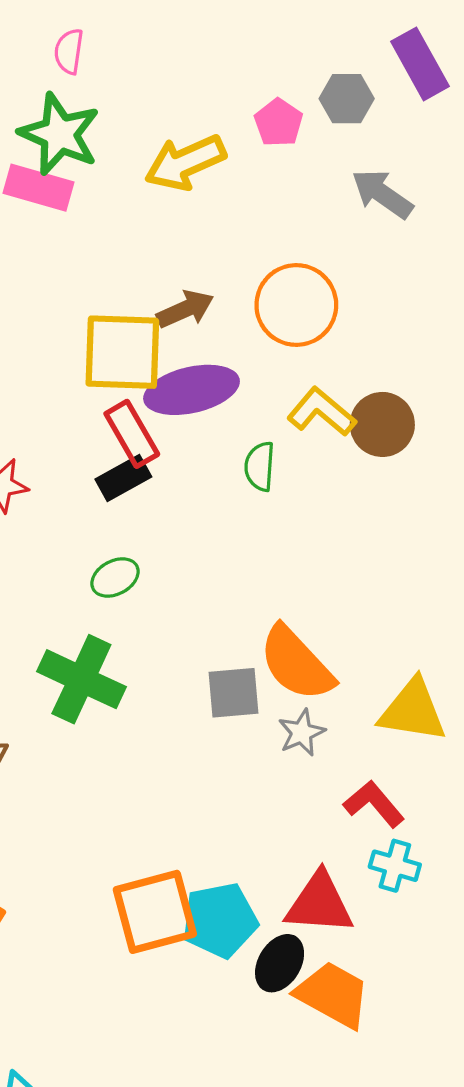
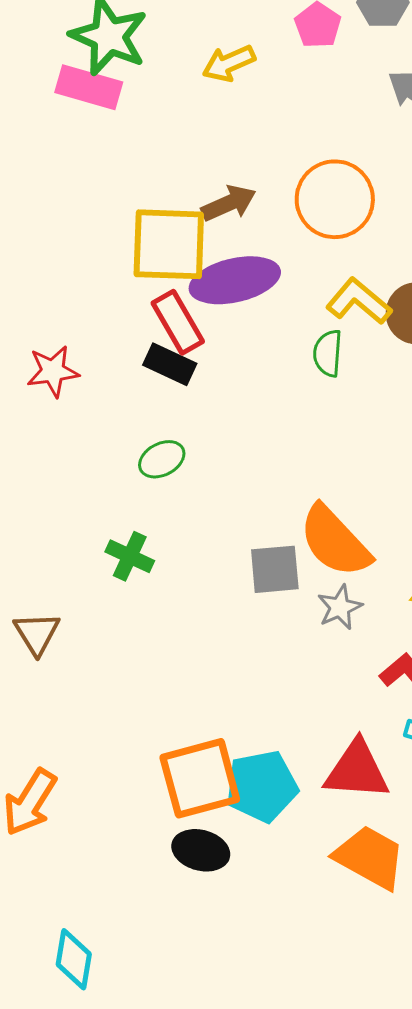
yellow arrow: (185, 162) -> (229, 63), size x0.7
green semicircle: (260, 466) -> (328, 353), moved
black rectangle: (123, 478) -> (170, 364), turned 54
green cross: (81, 679) -> (130, 556), size x0.6
black ellipse: (280, 963) -> (201, 850), moved, turned 74

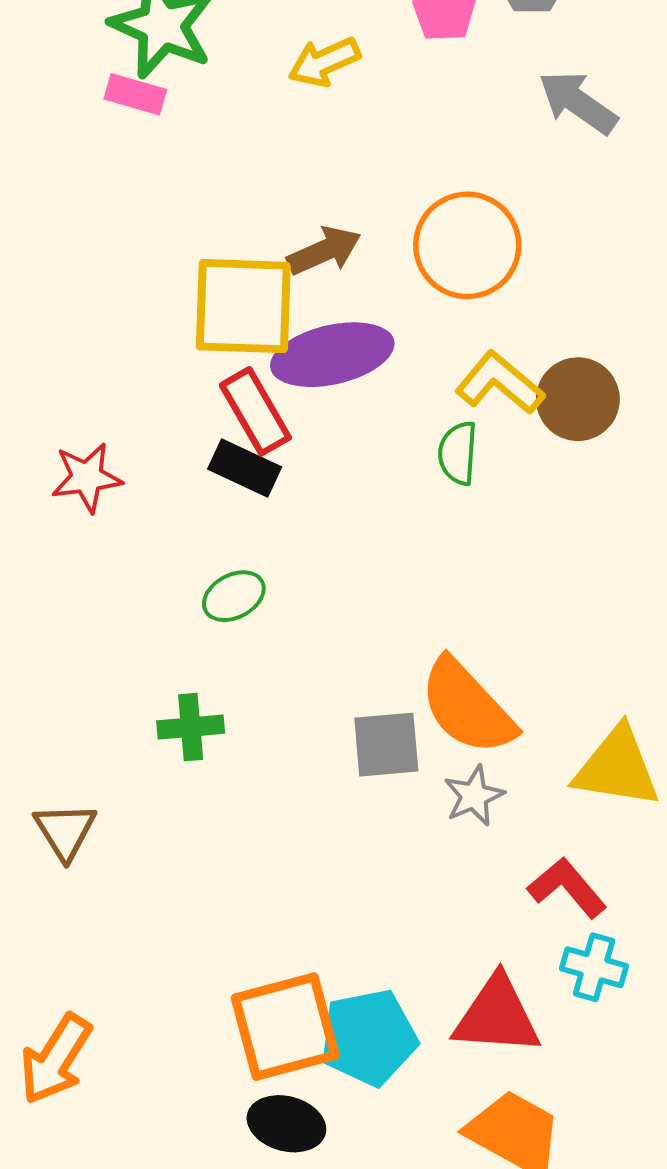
pink rectangle: (89, 87) -> (135, 94), size x0.7
green cross: (130, 556) -> (191, 727), turned -30

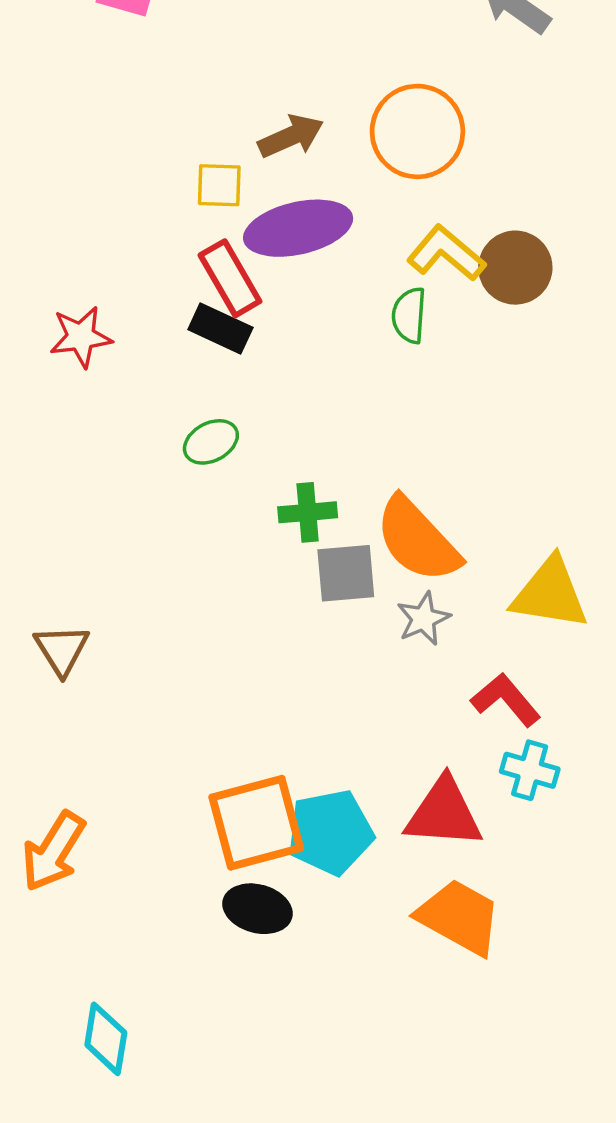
yellow square: (243, 306) -> (219, 185), size x0.5
green cross: (191, 727) -> (308, 512), moved

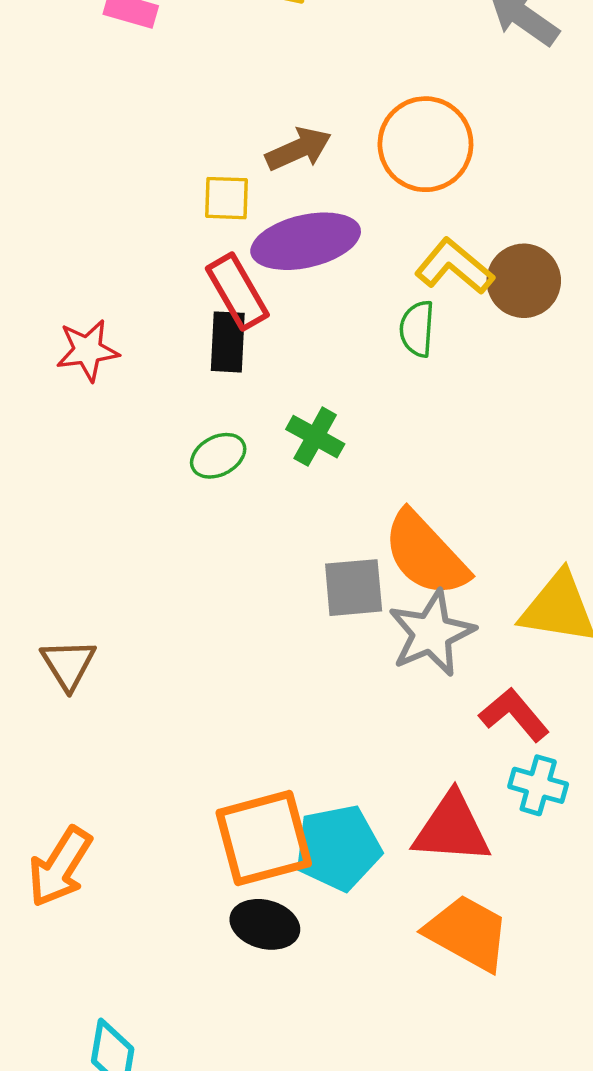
black rectangle: (220, 328) -> (228, 342), turned 68
green cross: (308, 512) -> (315, 437), moved, turned 34
gray star: (423, 619) -> (431, 633), size x1.6

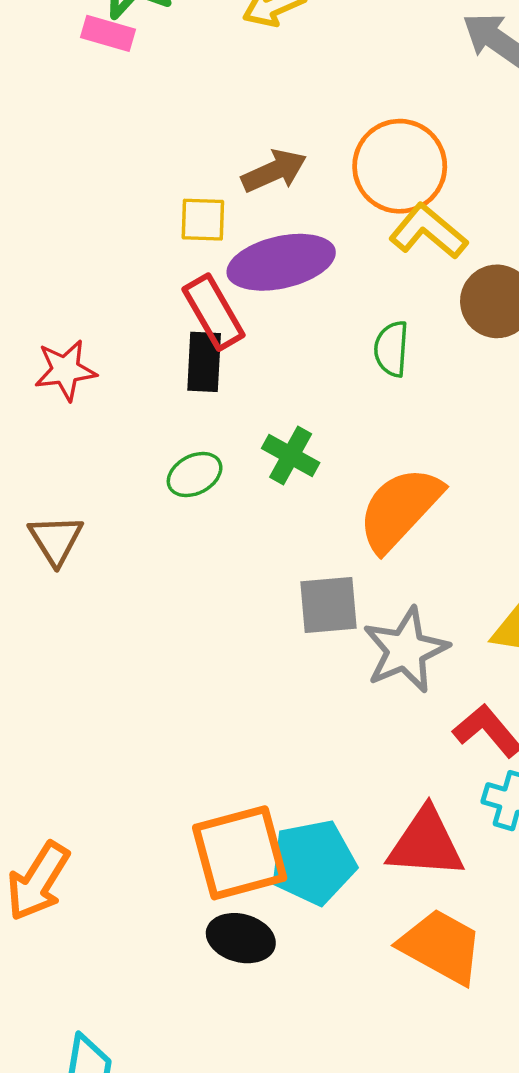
yellow L-shape: (454, 266) -> (428, 231), moved
orange semicircle: (425, 554) -> (400, 509), moved, turned 86
brown triangle: (68, 664) -> (56, 540), moved

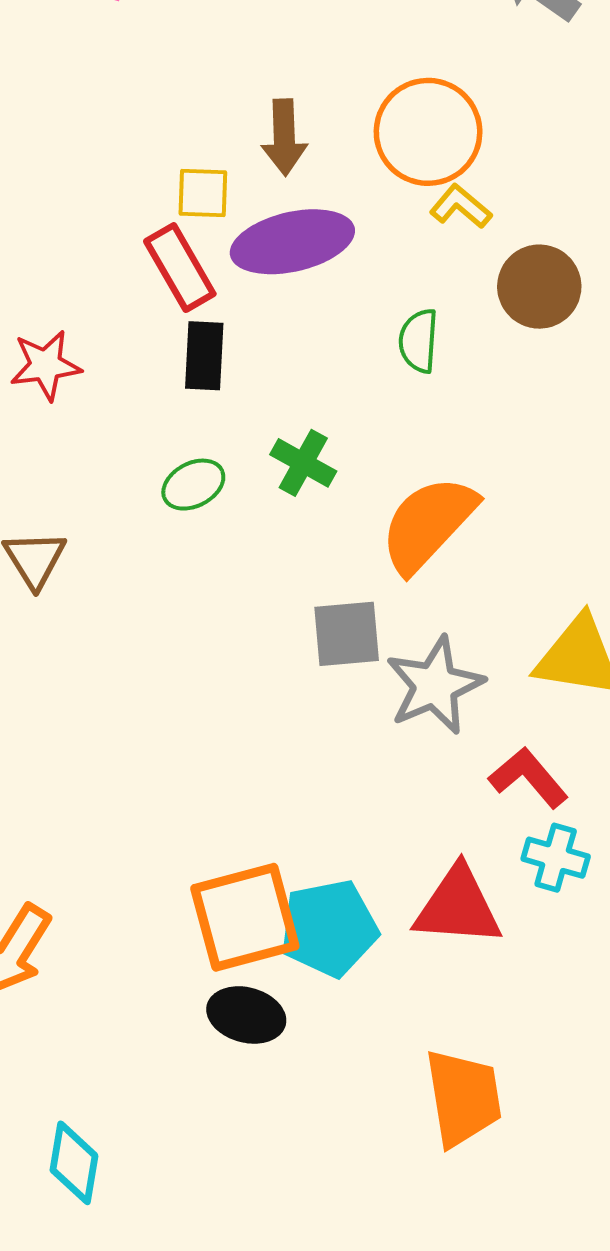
brown arrow: (274, 171) -> (284, 137), turned 112
yellow L-shape: (428, 231) -> (461, 207), size x0.7
red rectangle: (214, 312) -> (180, 268), moved
orange trapezoid: (441, 946) -> (463, 1098), moved, turned 52

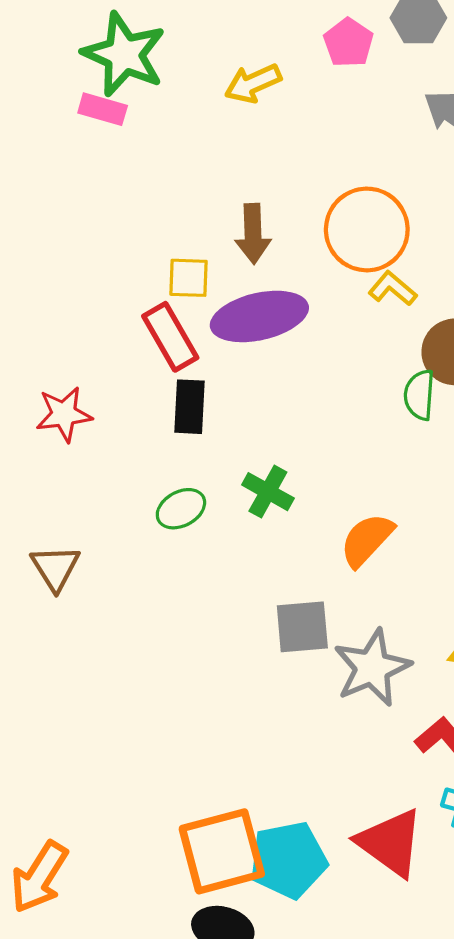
green semicircle: (419, 341) -> (419, 395), moved
orange semicircle: (428, 524) -> (367, 540), size x0.7
red triangle: (458, 906) -> (390, 843), turned 32

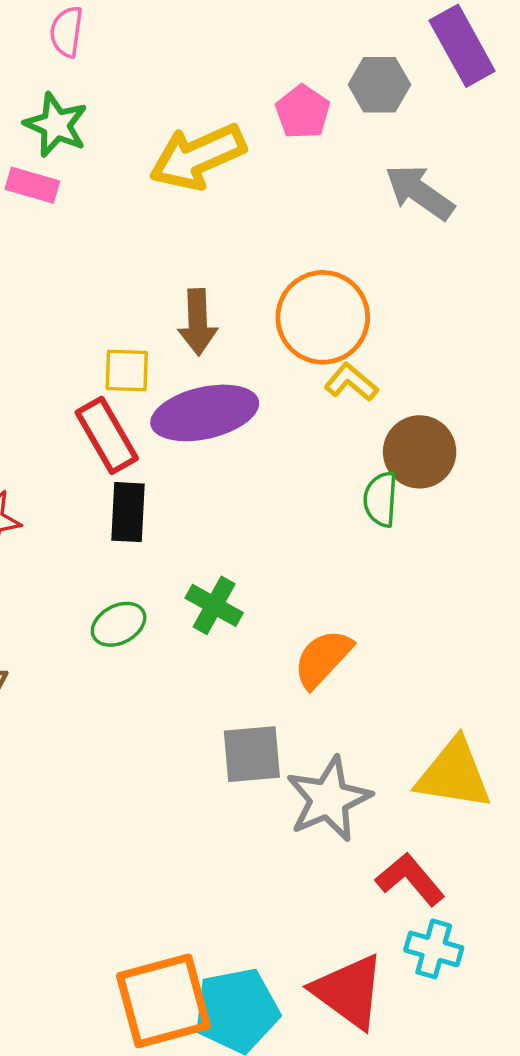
green star: (124, 54) -> (56, 125), size x0.7
yellow arrow: (253, 83) -> (198, 157), size x1.5

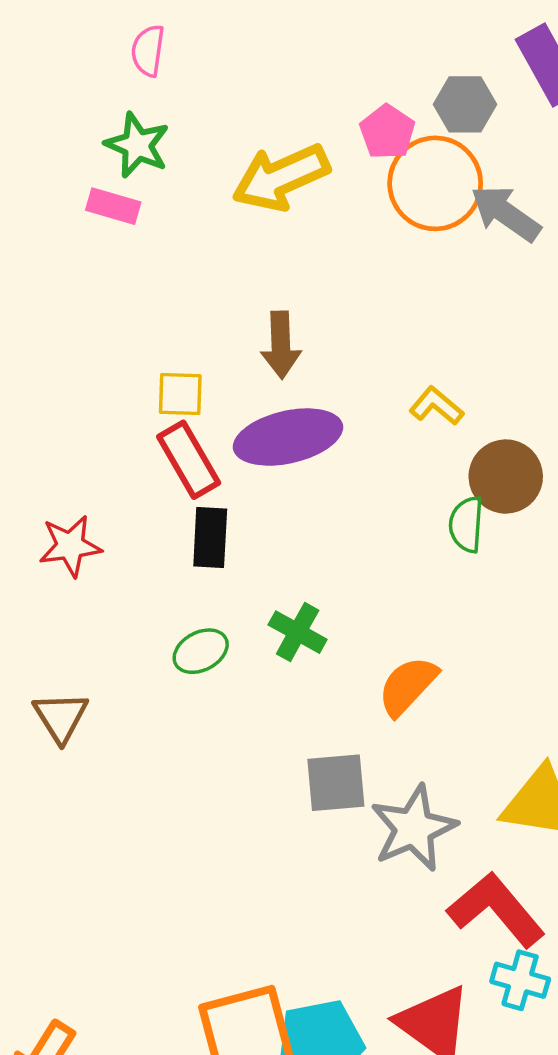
orange circle: (323, 317) -> (435, 183), moved
yellow square: (127, 370) -> (180, 394), moved
red L-shape: (410, 879) -> (496, 910), size x1.4

